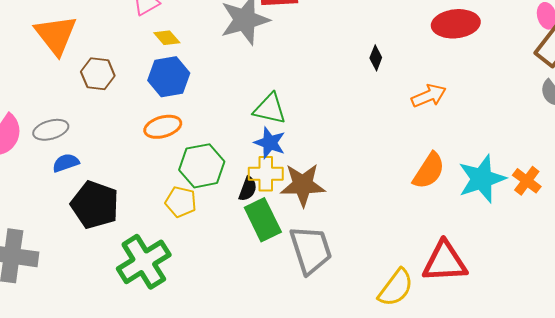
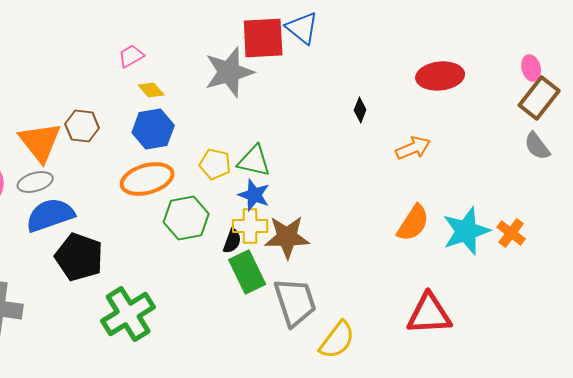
orange triangle: (56, 35) -> (40, 142), moved
orange ellipse: (163, 127) -> (147, 179), size x1.4
blue semicircle: (66, 163) -> (50, 215), size x1.8
yellow pentagon: (181, 202) -> (215, 164), moved
yellow semicircle: (396, 288) -> (337, 340), moved

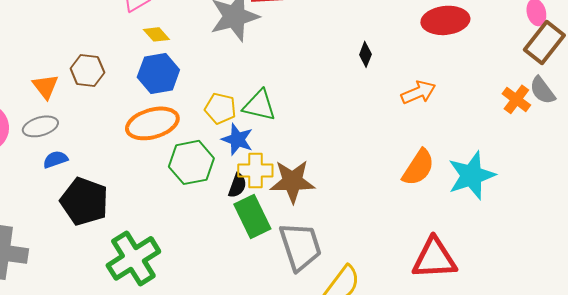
orange triangle: (40, 142) -> (45, 86), size x0.6
blue star: (254, 195) -> (237, 139), moved
blue semicircle: (50, 215) -> (55, 159), size x0.5
orange cross: (511, 233) -> (516, 99), moved

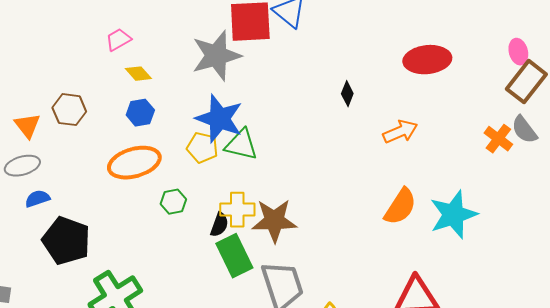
blue hexagon: (158, 73) -> (140, 113), size x0.7
blue star: (237, 139) -> (219, 119), moved, size x1.5
green hexagon: (191, 162) -> (173, 202), size x0.6

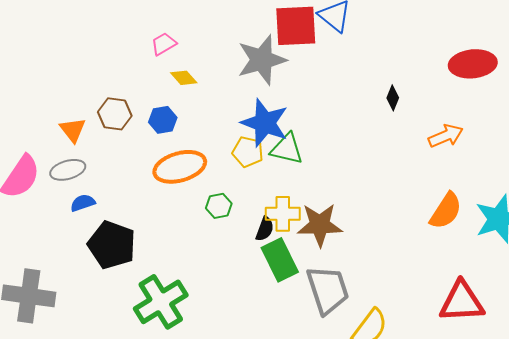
blue hexagon: (140, 113) -> (163, 120), moved

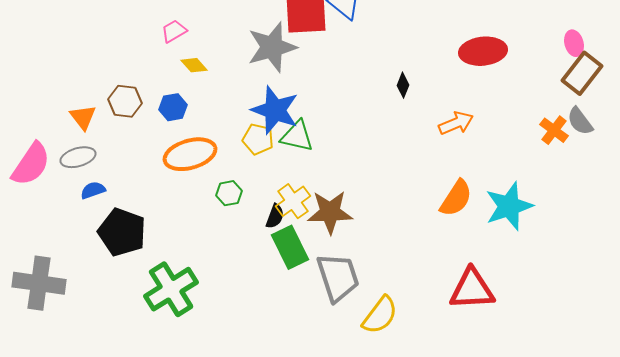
yellow cross: (283, 214) -> (293, 201), turned -36

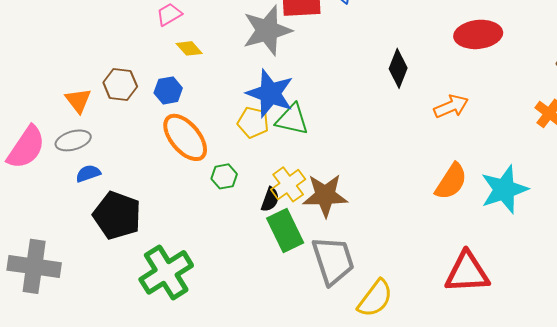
black diamond: (403, 85) -> (398, 68), size x1.5
orange ellipse: (190, 154) -> (185, 137), turned 66

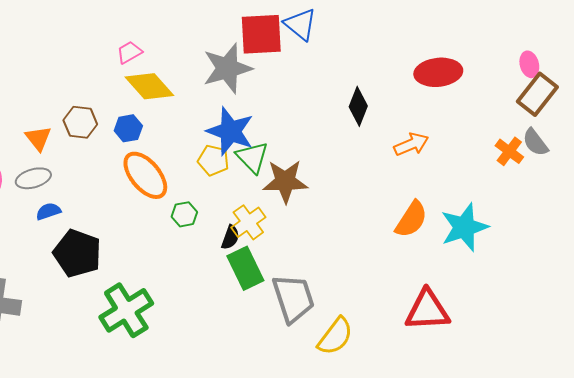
yellow diamond: (189, 48) -> (149, 86), size x1.8
green triangle: (292, 119) -> (252, 157), turned 33
brown star: (325, 195) -> (285, 181), moved

